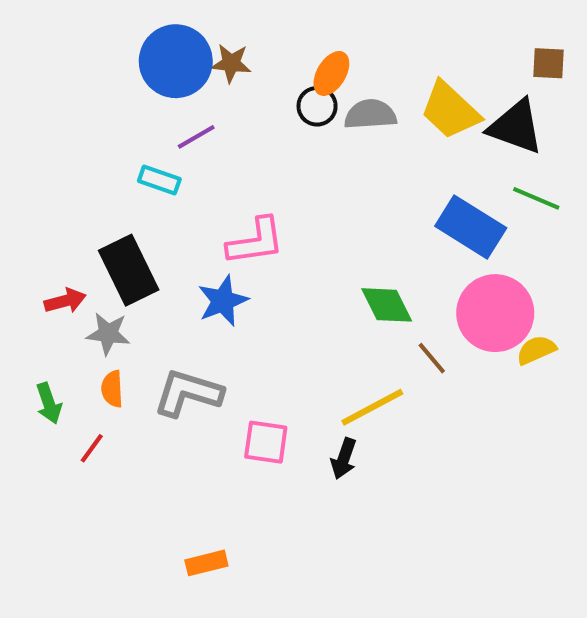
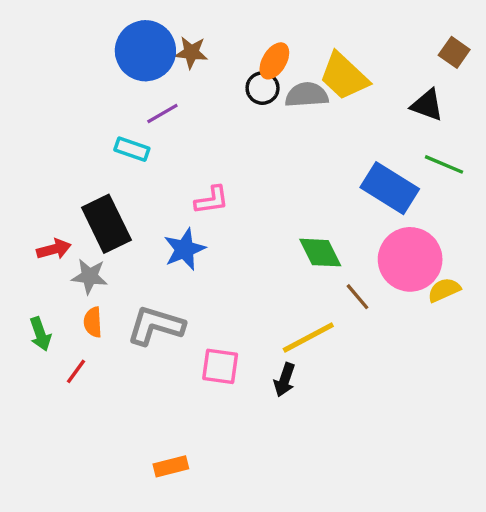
brown square: (548, 63) -> (454, 52), turned 32
yellow trapezoid: (450, 110) -> (344, 76), moved
black triangle: (516, 127) -> (427, 105), size x0.7
pink L-shape: (256, 241) -> (212, 200), size x0.7

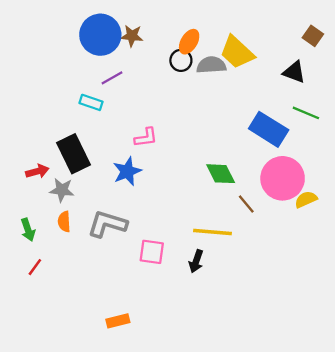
yellow line: (308, 337) -> (212, 232), turned 33
red line: (76, 371) -> (35, 267), moved

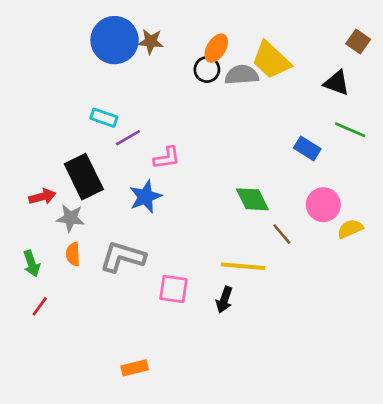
purple line: (112, 78) -> (128, 138), moved
blue rectangle: (269, 129) -> (307, 148), size x0.6
pink circle: (283, 178) -> (323, 205), size x0.7

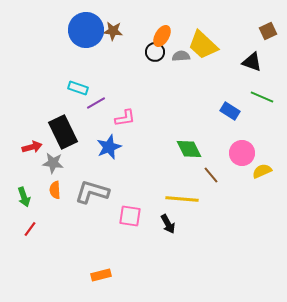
brown square: (358, 41) -> (268, 31), turned 30
gray semicircle: (242, 75) -> (181, 56), size x0.7
black arrow: (224, 300) -> (168, 224), turned -48

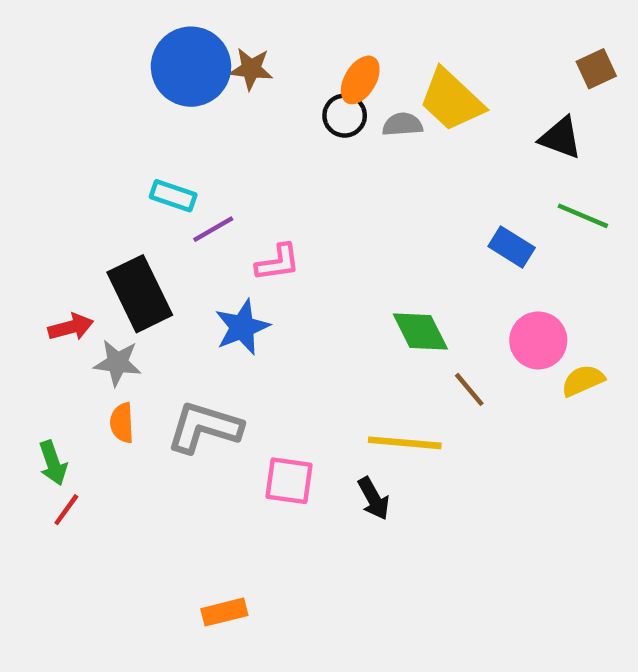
green arrow: (24, 197) -> (53, 463), moved

